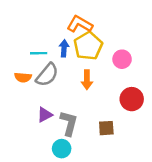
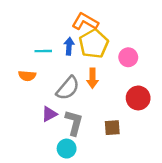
gray semicircle: (47, 75) -> (68, 88), moved

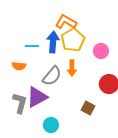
blue arrow: (69, 46) -> (53, 42), size x1.5
purple triangle: (49, 114) -> (37, 97), size x1.6
gray L-shape: (74, 123) -> (20, 103), moved
brown square: (112, 128) -> (88, 108), turned 32

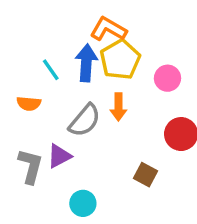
cyan line: (32, 46) -> (51, 70), turned 56
purple triangle: (37, 97) -> (59, 156), size x0.7

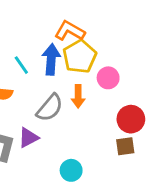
pink circle: (167, 78) -> (108, 78), moved
brown square: (146, 175) -> (125, 146), moved, turned -36
cyan circle: (83, 203) -> (71, 170), moved

